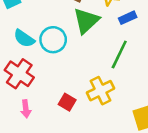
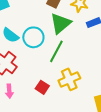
green line: (119, 55) -> (56, 51), moved

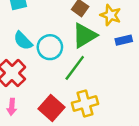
red square: (42, 87) -> (52, 108), size x1.5

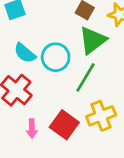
pink arrow: (12, 107) -> (32, 129), moved

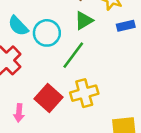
green triangle: (93, 40) -> (84, 21), size x0.7
pink arrow: (32, 129) -> (19, 113), moved

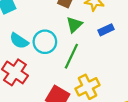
blue rectangle: (126, 26) -> (106, 30), moved

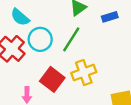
cyan circle: (45, 42) -> (40, 39), moved

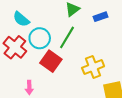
yellow cross: (84, 73) -> (93, 67), moved
red square: (52, 79) -> (51, 61), moved

